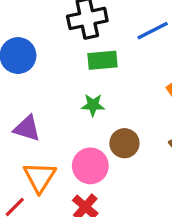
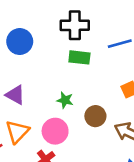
green star: (93, 105) -> (65, 100), moved
brown circle: (124, 143) -> (95, 116), moved

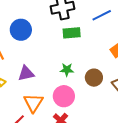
purple triangle: (15, 95) -> (26, 73), turned -30

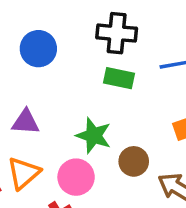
green star: (67, 70) -> (94, 136), size x1.5

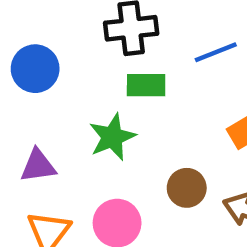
green star: (94, 136) -> (112, 137), moved, turned -30

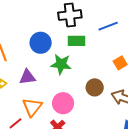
blue circle: (35, 69) -> (41, 43), moved
green star: (112, 137) -> (61, 64), turned 30

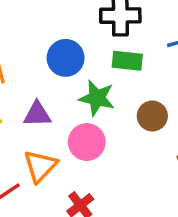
brown circle: (95, 87) -> (152, 116), moved
pink circle: (63, 103) -> (87, 142), moved

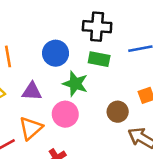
brown circle: (152, 116) -> (118, 112), moved

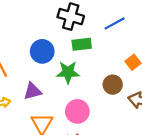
black cross: (97, 27) -> (71, 17), turned 30
pink circle: (65, 114) -> (77, 111), moved

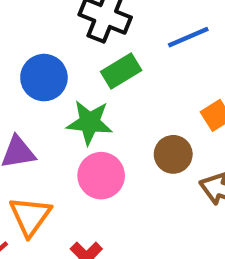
green rectangle: (82, 44) -> (121, 71), turned -30
pink circle: (77, 111) -> (101, 176), moved

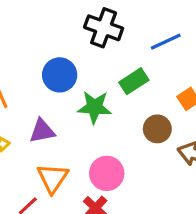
green rectangle: (121, 71) -> (134, 81), moved
pink circle: (101, 176) -> (107, 173), moved

